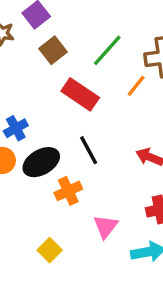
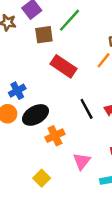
brown square: (53, 50) -> (44, 35), turned 30
green line: (107, 50) -> (70, 20), moved
black line: (89, 150) -> (87, 109), moved

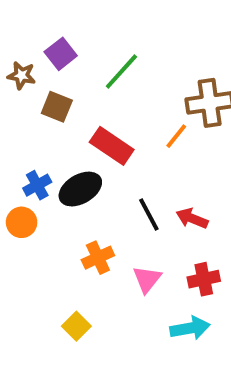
brown square: (44, 35) -> (57, 107), moved, turned 30
black ellipse: (35, 115) -> (80, 189), moved
pink triangle: (82, 161) -> (147, 279), moved

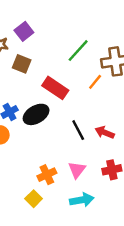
green line: (121, 71) -> (78, 51), moved
orange cross: (98, 258) -> (47, 175), moved
cyan arrow: (190, 328) -> (82, 200), moved

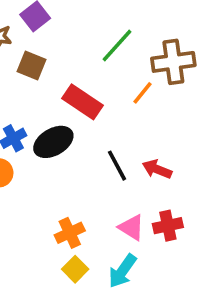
pink triangle: (77, 170) -> (132, 227), moved, turned -36
yellow square: (34, 199) -> (75, 269), moved
cyan arrow: (82, 200) -> (122, 271), turned 135

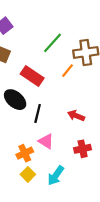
black ellipse: (53, 142) -> (15, 100), turned 70
black line: (117, 166) -> (38, 113), moved, turned 42
pink triangle: (132, 227) -> (46, 141), moved

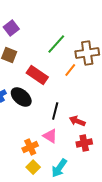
black line: (38, 113) -> (55, 111), moved
red arrow: (76, 116) -> (77, 121), moved

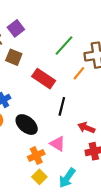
black ellipse: (21, 97) -> (27, 125), moved
black line: (55, 111) -> (62, 106), moved

